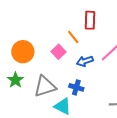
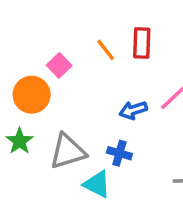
orange line: (73, 37) -> (106, 50), moved
pink square: (58, 52) -> (59, 65), moved

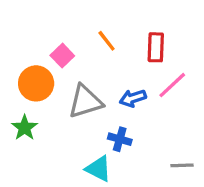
red rectangle: (142, 43) -> (156, 47), moved
gray triangle: (68, 151) -> (85, 101), moved

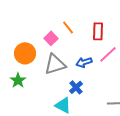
pink square: (62, 56) -> (51, 38), moved
blue cross: (120, 139) -> (76, 87), turned 32

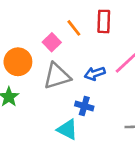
red rectangle: (98, 31) -> (104, 21), moved
blue cross: (76, 87) -> (84, 106), turned -32

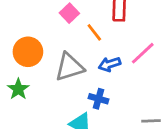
orange line: (74, 28) -> (94, 32), moved
pink square: (52, 42) -> (69, 13), moved

